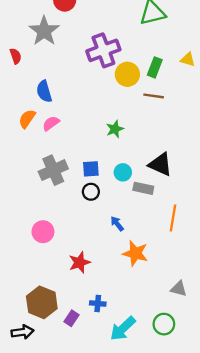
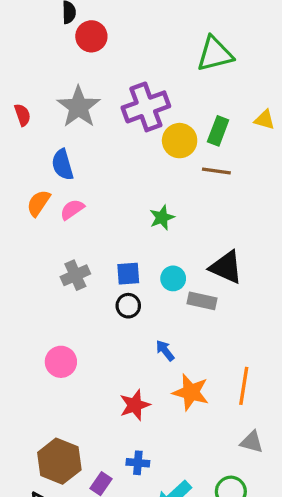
gray star: (44, 31) -> (79, 107), moved
gray cross: (53, 170) -> (75, 275), size x0.7
orange line: (173, 218) -> (244, 386), moved
red star: (79, 262) -> (135, 405), moved

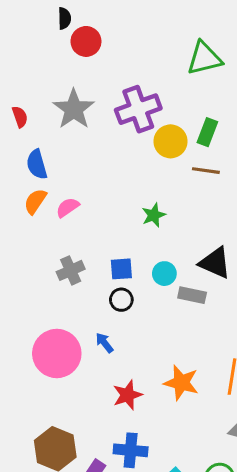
blue semicircle: (63, 165) -> (37, 164), moved
blue arrow: (165, 351) -> (104, 343), moved
pink circle: (61, 362) -> (57, 353), size x1.6
blue cross: (138, 463) -> (131, 450), size x1.5

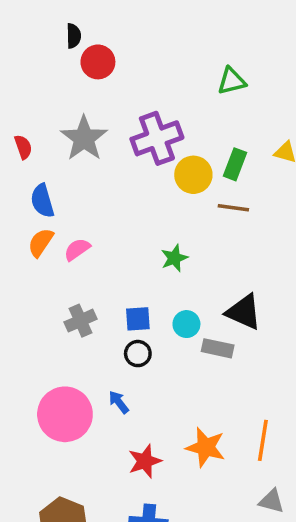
green triangle: (204, 58) -> (232, 81), size x0.7

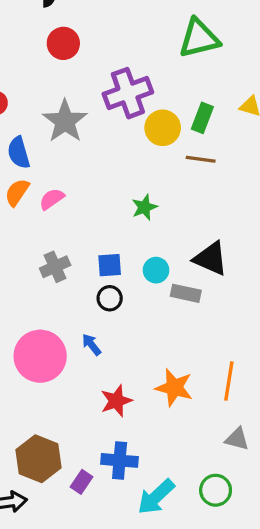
red circle: (98, 62) -> (63, 43), moved
green triangle: (232, 81) -> (199, 38), size x1.5
gray star: (84, 138) -> (65, 121), moved

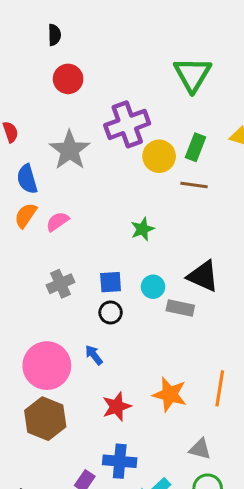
green triangle: (199, 38) -> (192, 74), turned -45
gray triangle: (237, 439) -> (200, 449), moved
brown hexagon: (38, 459) -> (45, 419), moved

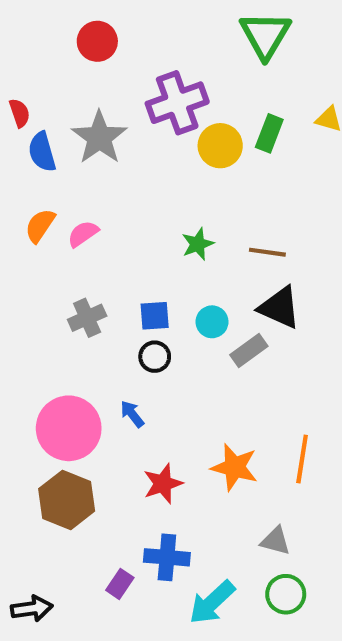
blue semicircle: (27, 179) -> (42, 152), moved
brown line: (194, 185) -> (267, 252), moved
gray rectangle: (180, 308) -> (249, 351), turned -48

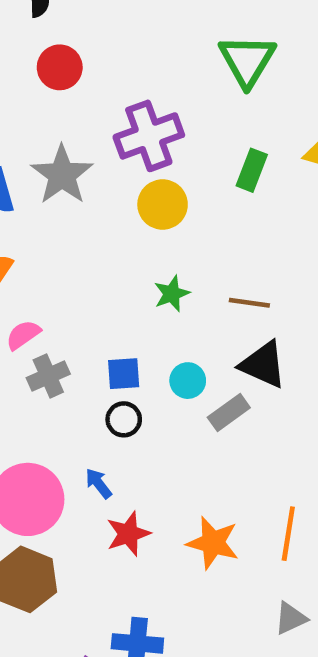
yellow circle: (220, 146) -> (163, 205), moved
pink semicircle: (83, 234) -> (23, 335), moved
red star: (163, 484) -> (128, 534), moved
gray triangle: (275, 541) -> (291, 618), moved, turned -40

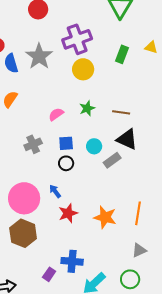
pink semicircle: (23, 335) -> (56, 114), moved

